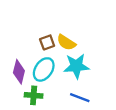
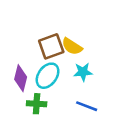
brown square: (47, 42) -> (51, 46), size x1.5
cyan star: (76, 66) -> (83, 72), size x0.7

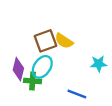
cyan star: (83, 72) -> (99, 64), moved
green cross: (37, 104) -> (33, 81), moved

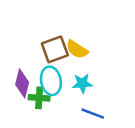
cyan star: (99, 64) -> (82, 83), moved
cyan ellipse: (42, 67) -> (51, 81), turned -45

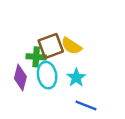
cyan star: (82, 83) -> (76, 78), turned -30
green cross: (39, 98) -> (36, 57), moved

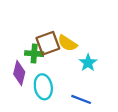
cyan ellipse: (47, 75) -> (43, 87), moved
cyan star: (76, 78) -> (88, 63), moved

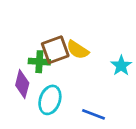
cyan star: (88, 63) -> (121, 66), moved
cyan ellipse: (43, 87) -> (50, 100), turned 30

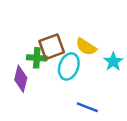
yellow semicircle: (78, 50) -> (86, 47), moved
cyan ellipse: (50, 100) -> (69, 66), moved

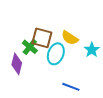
brown square: (52, 47) -> (42, 38), turned 35
green cross: (37, 58) -> (30, 47), turned 35

